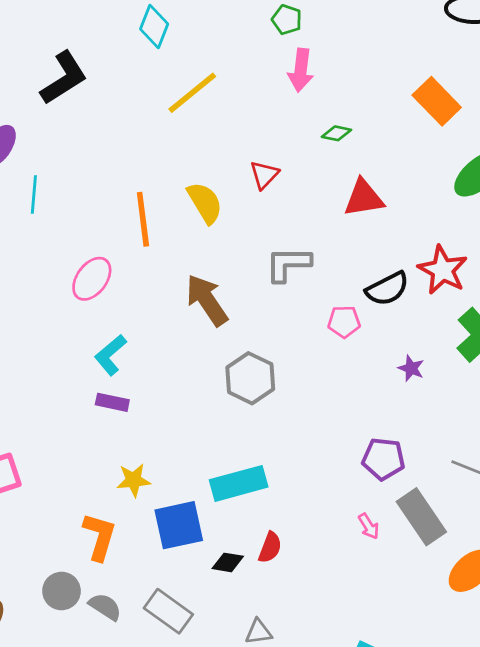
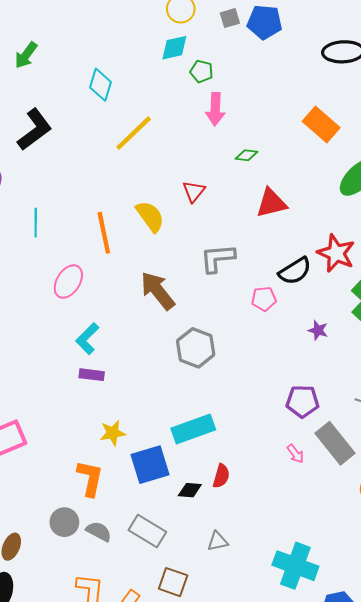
cyan line: (34, 195) -> (36, 223), moved

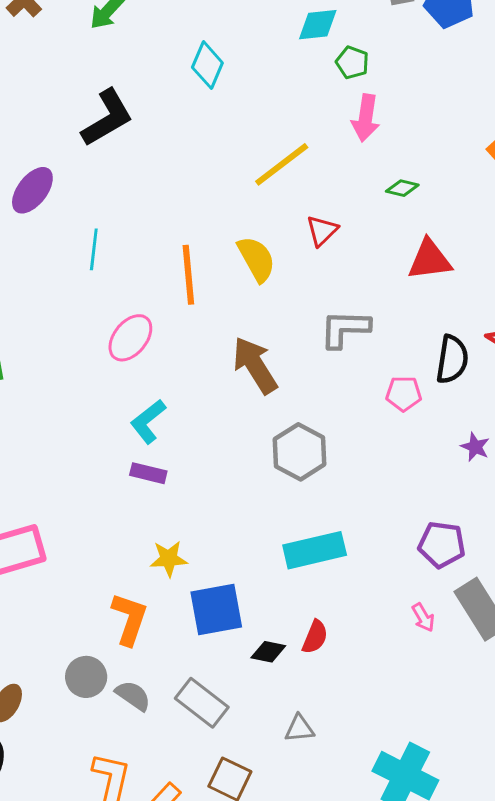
yellow line: (134, 133) -> (282, 164), moved
black semicircle: (295, 271) -> (452, 359), turned -56
cyan rectangle: (193, 429) -> (315, 550), moved

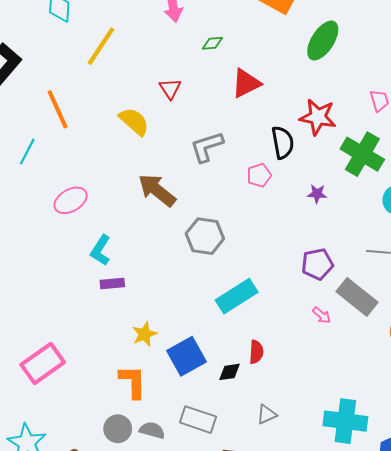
yellow line: (282, 164) -> (101, 46), moved
cyan line: (94, 249) -> (27, 152), turned 40
orange line: (188, 275) -> (58, 109), moved
pink ellipse: (130, 338) -> (71, 200), turned 40

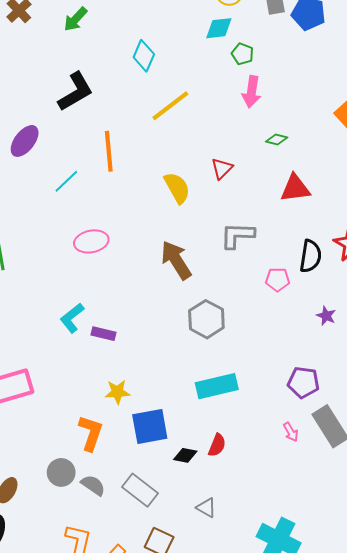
cyan L-shape: (101, 250) -> (72, 318), moved
gray triangle: (267, 414) -> (206, 508), turned 35

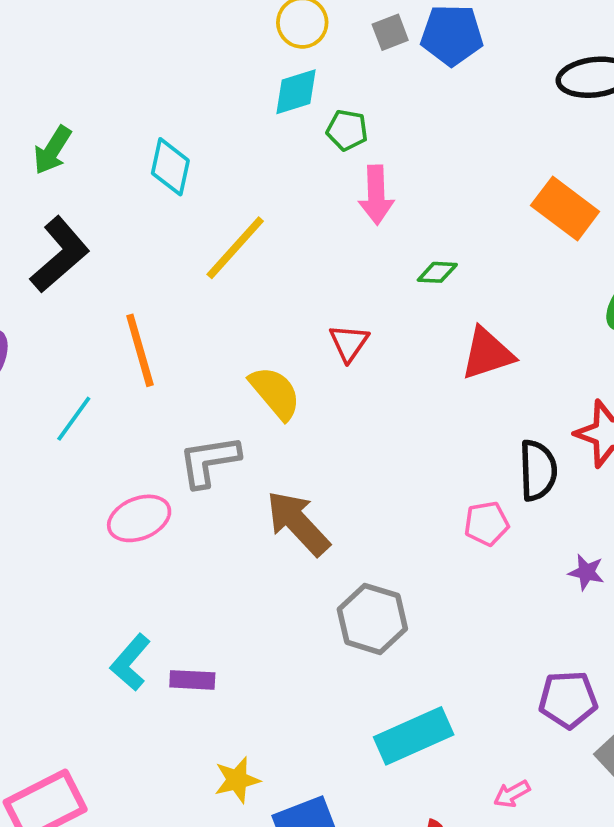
green arrow: (75, 19) -> (52, 150), moved
gray L-shape: (237, 235) -> (209, 461), moved
pink arrow: (291, 432) -> (512, 794), moved, turned 102

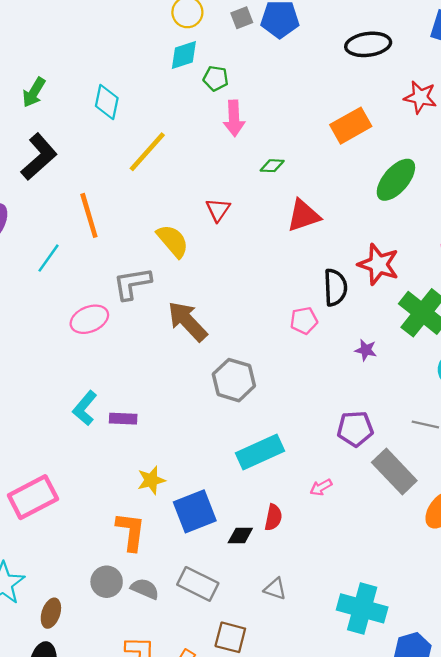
orange rectangle: (565, 208) -> (351, 126), turned -66

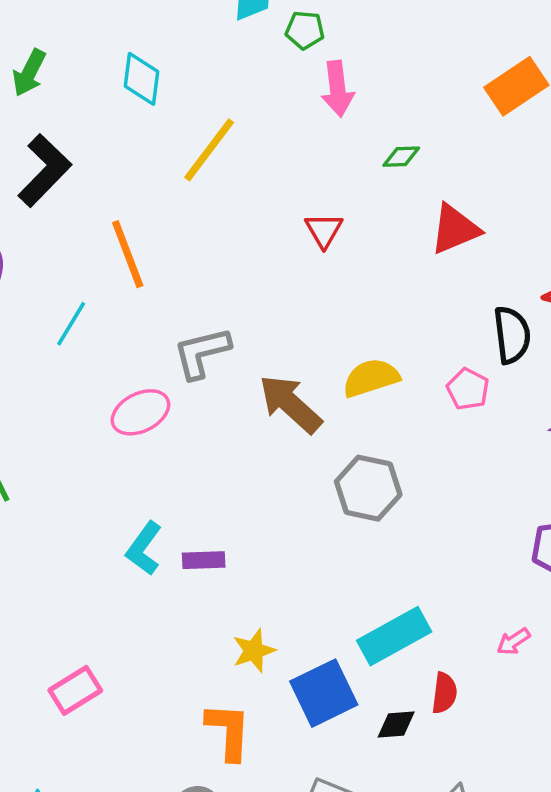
yellow semicircle: (173, 241) -> (371, 378), moved, turned -63
pink pentagon: (304, 321) -> (468, 389), turned -30
cyan rectangle: (260, 452) -> (394, 636), moved
pink rectangle: (33, 497) -> (75, 690), size x0.7

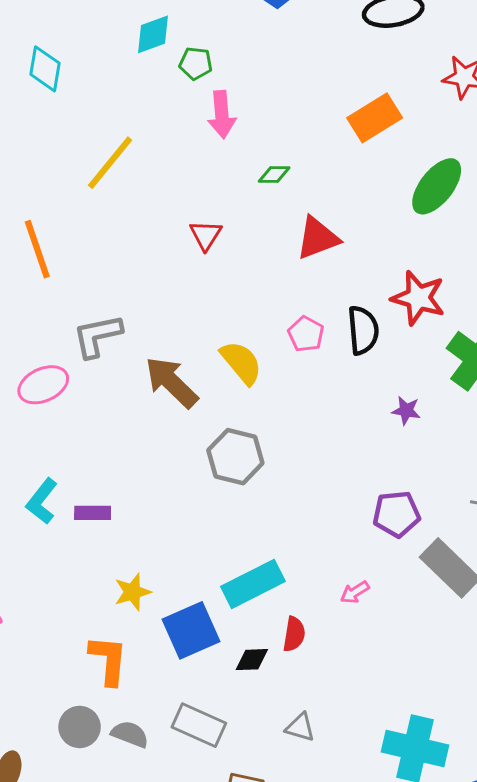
cyan diamond: (141, 79) -> (45, 69), moved
yellow semicircle: (371, 378) -> (241, 363), turned 66
pink pentagon: (468, 389) -> (306, 334), moved

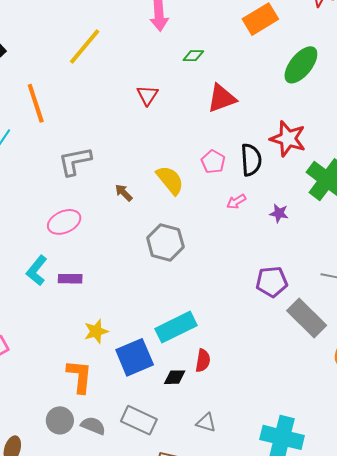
brown arrow: (172, 382) -> (124, 193), size x0.5
pink ellipse: (43, 385) -> (64, 222), moved
pink arrow: (355, 592) -> (236, 202), moved

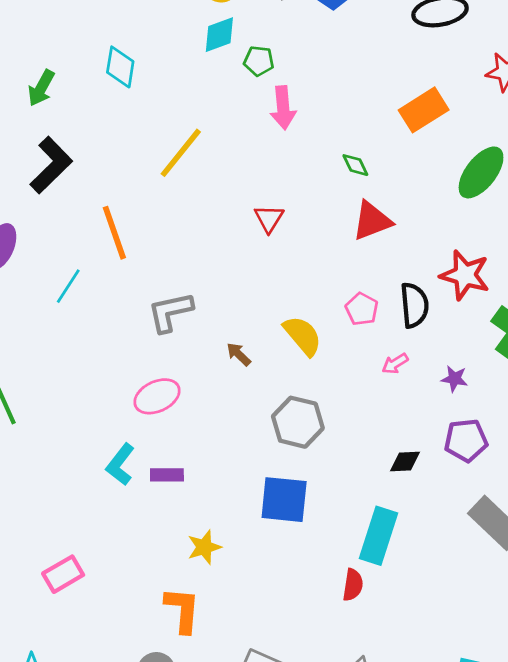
green diamond: (193, 56) -> (355, 165), moved, turned 65
purple pentagon: (272, 282) -> (466, 440), moved
cyan rectangle: (176, 327) -> (378, 536), moved, turned -45
blue square: (135, 357) -> (284, 500), moved, turned 30
black diamond: (175, 377) -> (405, 462), moved

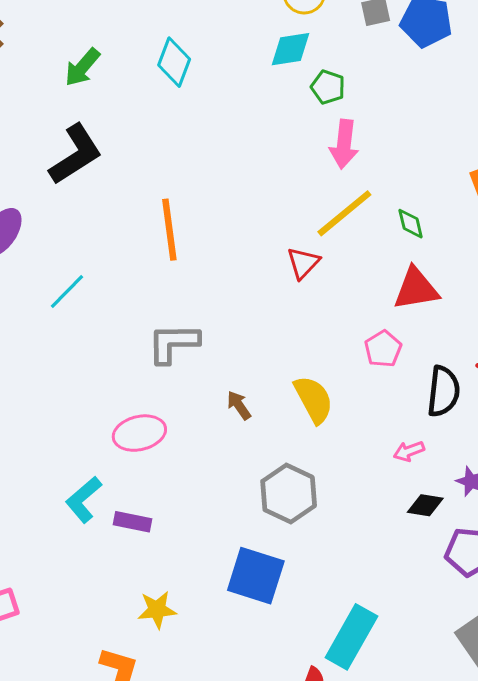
yellow line: (181, 153) -> (344, 213), moved
orange line: (114, 233) -> (169, 230), moved
pink pentagon: (362, 309) -> (383, 349), moved
black diamond: (405, 462) -> (425, 505), moved

